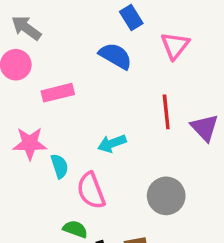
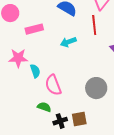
red line: (166, 112) -> (94, 25), moved
cyan arrow: (112, 143) -> (68, 42), moved

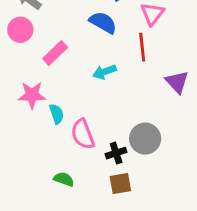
pink rectangle: (34, 29) -> (55, 53), turned -30
green semicircle: (44, 107) -> (64, 179), moved
black cross: (60, 121) -> (116, 153), moved

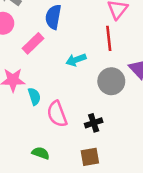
blue semicircle: (103, 22) -> (53, 17), moved, turned -110
gray circle: (145, 139) -> (111, 81), moved
black cross: (116, 153) -> (94, 123), moved

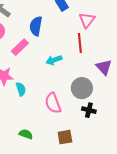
gray circle: (111, 81) -> (82, 88), moved
pink semicircle: (57, 114) -> (53, 103), moved
black cross: (94, 123) -> (89, 110), moved, turned 32

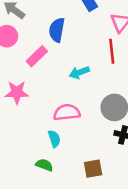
cyan semicircle: (21, 89) -> (54, 139), moved
pink semicircle: (53, 103) -> (67, 112), moved, turned 105

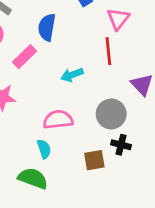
green semicircle: (44, 165) -> (33, 178), size x1.5
brown square: (93, 169) -> (94, 160), moved

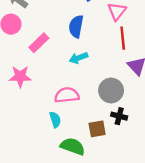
blue semicircle: (47, 27) -> (76, 26), moved
red line: (108, 51) -> (123, 38), moved
green semicircle: (33, 178) -> (73, 146), moved

